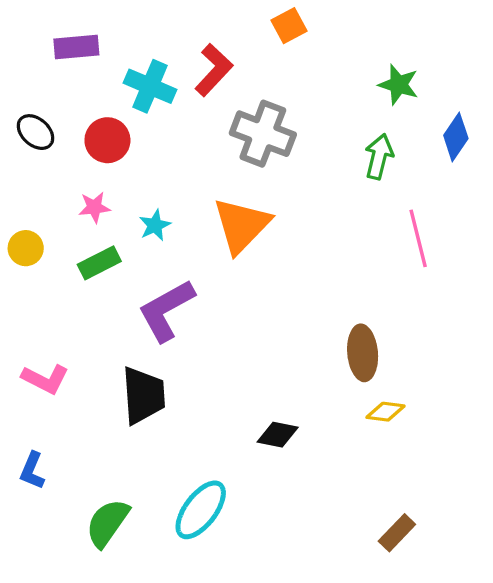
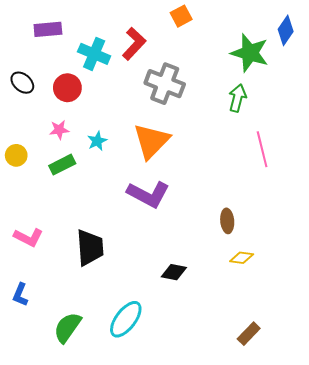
green star: (399, 85) -> (250, 53), size x1.5
blue diamond: (456, 137) -> (286, 30), moved
purple L-shape: (166, 310) -> (148, 194), moved, turned -123
brown ellipse: (363, 353) -> (227, 221), size x0.7

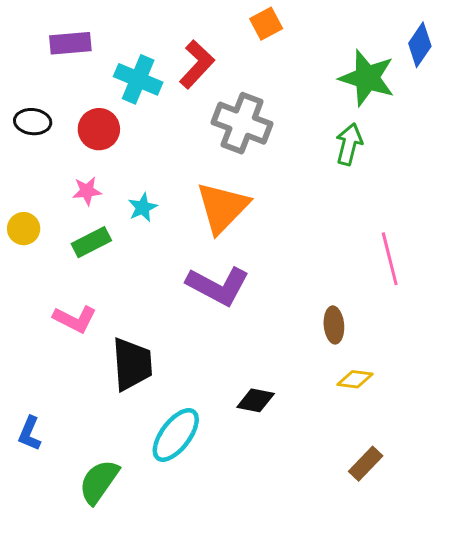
black ellipse: (22, 83) -> (33, 122), turned -35
pink line: (262, 149) -> (390, 259), moved
pink L-shape: (28, 237) -> (75, 319), moved
cyan ellipse: (126, 319) -> (176, 435), moved
brown rectangle: (249, 334) -> (366, 464), moved

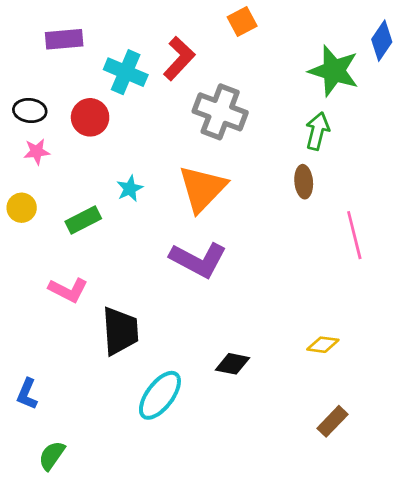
pink star: (87, 191) -> (37, 152), moved
brown ellipse: (334, 325) -> (304, 182), moved
green semicircle: (99, 482) -> (52, 456), moved, size x0.7

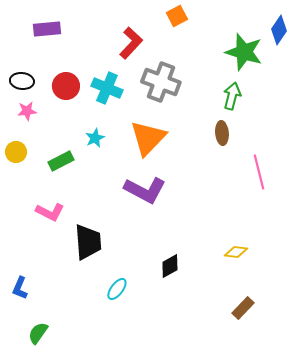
cyan cross: (126, 72) -> (107, 88), moved
black diamond: (232, 364) -> (170, 266), turned -40
cyan ellipse: (160, 395) -> (117, 289), size x0.6

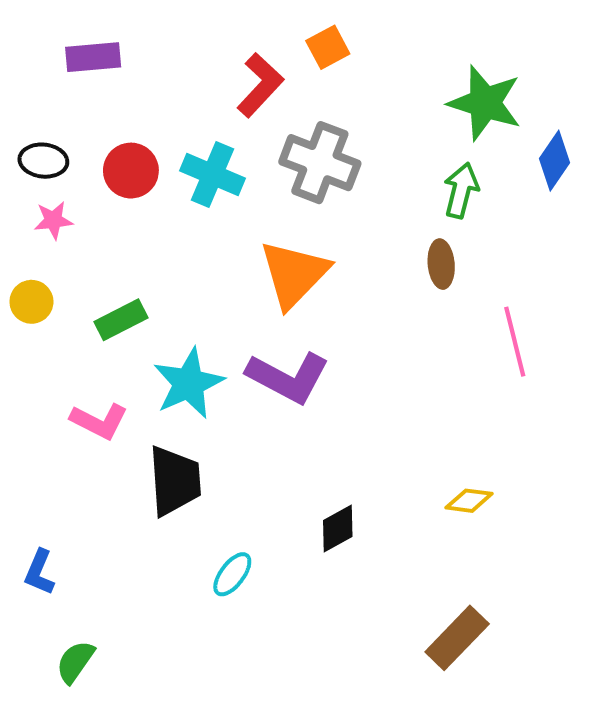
orange square: (177, 16) -> (328, 47), moved
blue diamond: (279, 30) -> (555, 161), moved
cyan star: (95, 138) -> (189, 383), moved, size x1.8
brown rectangle: (243, 308) -> (457, 638), moved, size x1.4

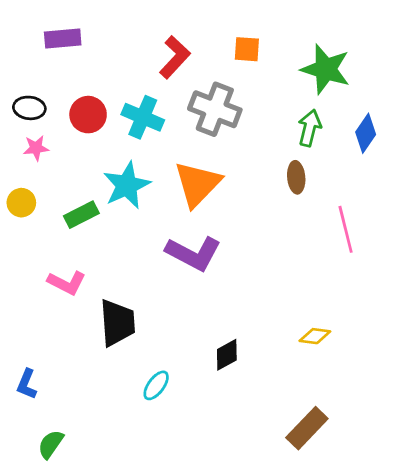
orange square: (328, 47) -> (247, 49), moved, turned 32
blue diamond: (555, 161) -> (366, 133), moved
cyan star: (189, 383) -> (127, 185), moved

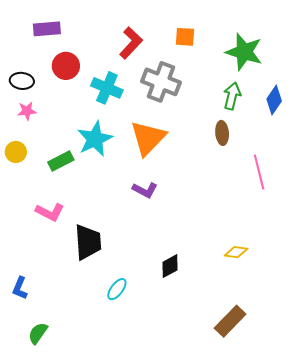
red circle: (88, 115) -> (66, 66), moved
purple L-shape: (193, 253) -> (145, 190), size x0.6

